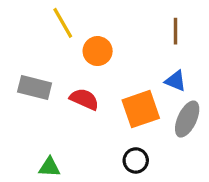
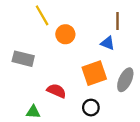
blue triangle: (176, 81) -> (108, 43), moved
red semicircle: (84, 99) -> (56, 91), moved

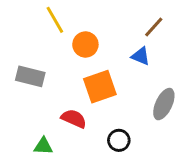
brown line: (118, 21) -> (154, 27), turned 42
orange square: (94, 73) -> (100, 87), moved

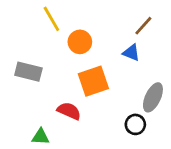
black circle: (119, 140) -> (135, 124), moved

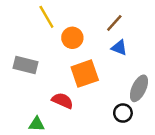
brown line: (143, 26) -> (114, 23), moved

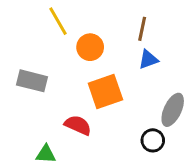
brown line: (114, 23) -> (142, 29), turned -30
blue triangle: (119, 48) -> (148, 59), turned -42

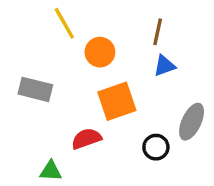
red semicircle: (78, 125) -> (86, 139), turned -44
black circle: (153, 140) -> (156, 147), moved

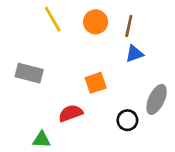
orange circle: (100, 52) -> (96, 22), moved
orange square: (117, 101) -> (96, 83), size x0.7

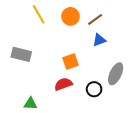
brown line: (129, 26) -> (95, 19), turned 42
red semicircle: (71, 113) -> (63, 84), moved

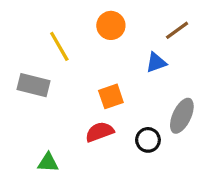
yellow line: (39, 14) -> (59, 46), moved
brown line: (95, 19) -> (177, 30), moved

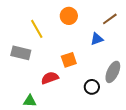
red semicircle: (100, 132) -> (50, 78), moved

